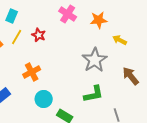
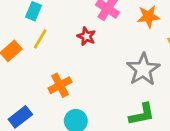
red star: (39, 35) -> (86, 36), moved

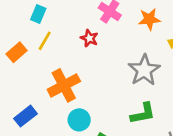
orange cross: (60, 85) -> (64, 85), size x1.4

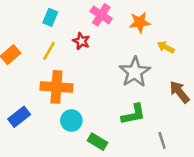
cyan rectangle: (38, 14) -> (50, 17), moved
yellow line: (45, 41) -> (49, 51), moved
orange cross: (64, 85) -> (56, 87), turned 32

